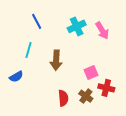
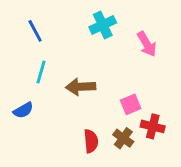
blue line: (37, 21) -> (35, 31), moved
cyan cross: (77, 26) -> (103, 25), moved
brown arrow: (56, 60) -> (81, 87), turned 84

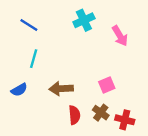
blue line: (35, 31) -> (29, 25), turned -30
brown arrow: (81, 87) -> (61, 89), moved
red cross: (153, 126) -> (125, 120), moved

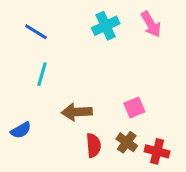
pink arrow: (120, 36) -> (151, 24), moved
blue semicircle: (19, 90) -> (21, 130), moved

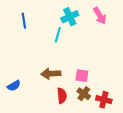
blue line: (36, 32) -> (24, 21), turned 49
cyan line: (42, 74) -> (58, 35), moved
pink square: (134, 107) -> (82, 76), moved, turned 32

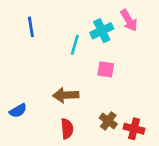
cyan cross: (70, 17) -> (102, 31), moved
pink square: (82, 76) -> (106, 69), moved
red semicircle: (62, 96) -> (67, 129), moved

